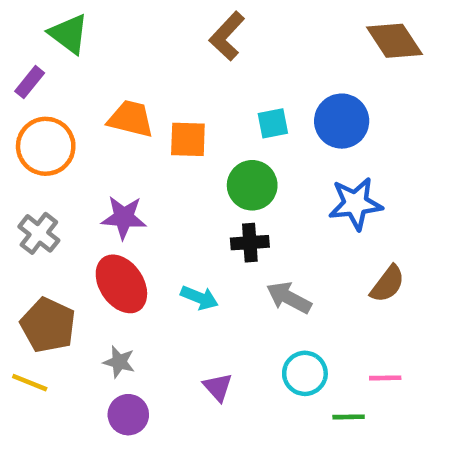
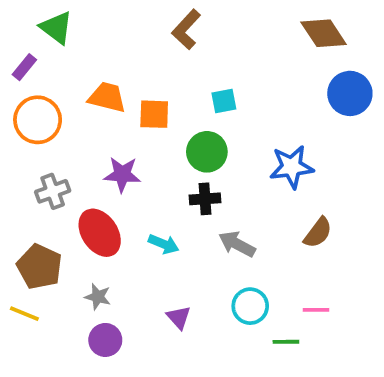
blue circle: (342, 121) -> (350, 93), moved
purple star: (124, 217) -> (122, 174), moved
gray cross: (39, 233) -> (53, 191), moved, turned 32

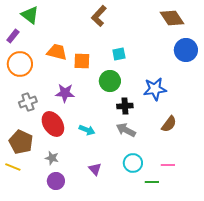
black cross: (205, 199) -> (125, 106), moved

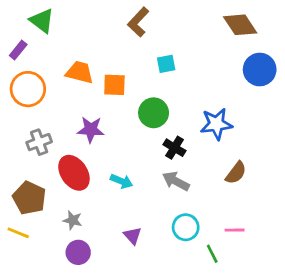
cyan square: (119, 54) -> (166, 64), moved
black cross: (125, 106) -> (174, 148), turned 35
green line: (152, 182) -> (212, 254), turned 64

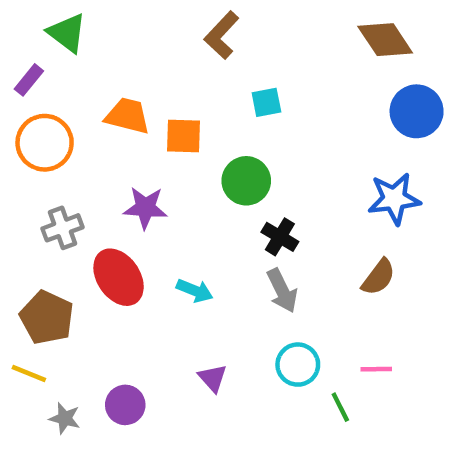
blue star: (216, 124) -> (394, 199), moved
gray arrow: (176, 181) -> (282, 291), turned -144
gray star: (73, 220) -> (65, 418), moved

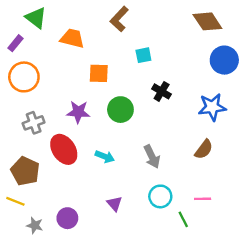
orange trapezoid: (127, 116) -> (72, 38), moved
green circle: (246, 181) -> (120, 110), moved
black cross: (280, 237) -> (162, 91), moved

